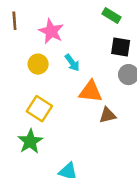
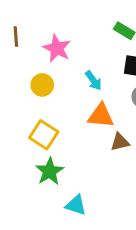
cyan arrow: (72, 63) -> (93, 81), moved
green star: (30, 141) -> (50, 171), moved

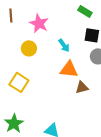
yellow square: (44, 135) -> (19, 82), moved
green star: (50, 171) -> (14, 123), moved

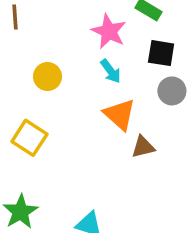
pink star: (39, 23) -> (109, 31), moved
orange triangle: (69, 69) -> (120, 114), turned 36

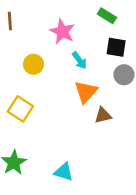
pink star: (109, 31) -> (62, 31), moved
orange triangle: (120, 114) -> (86, 92), turned 30

